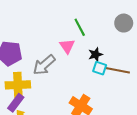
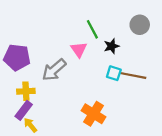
black star: (95, 54) -> (112, 46), moved
yellow cross: (18, 85) -> (26, 91), size x0.7

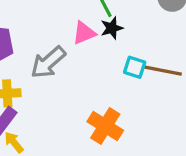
black star: (112, 46) -> (112, 28), moved
pink triangle: (79, 50) -> (84, 33), turned 42

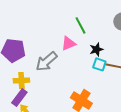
black star: (112, 28) -> (96, 49), moved

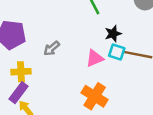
pink triangle: (68, 43) -> (95, 58), moved
gray arrow: (46, 61) -> (52, 48), size x0.6

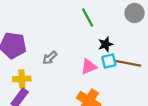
cyan square: (117, 52) -> (109, 61), turned -32

